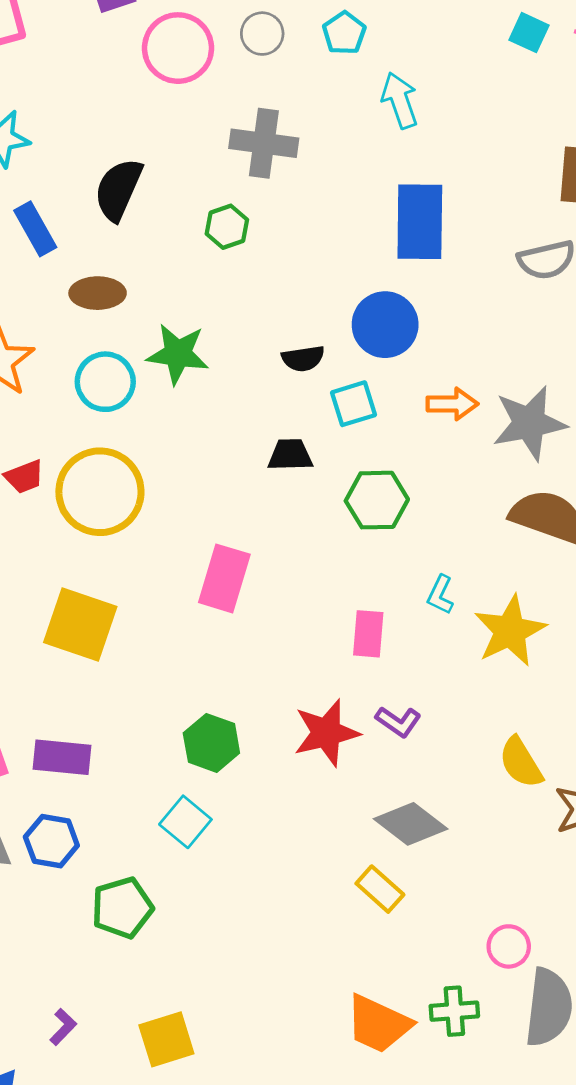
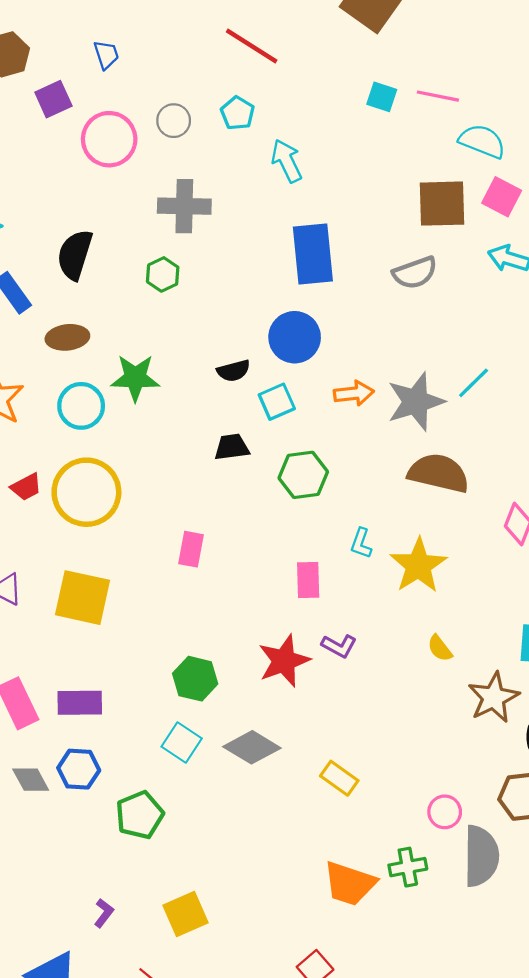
pink rectangle: (224, 578) -> (191, 549), size x0.7
yellow semicircle: (521, 762) -> (440, 648), moved, size x0.7
gray diamond: (411, 824) -> (252, 747), moved

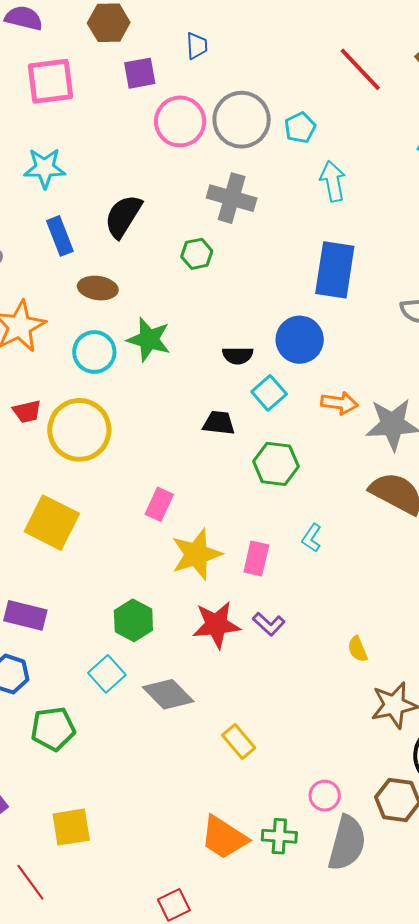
red line: (252, 46) -> (360, 69), moved
gray circle: (174, 121) -> (242, 120), size x1.8
cyan square: (277, 402) -> (269, 393), turned -32
yellow star: (418, 566) -> (196, 554), moved

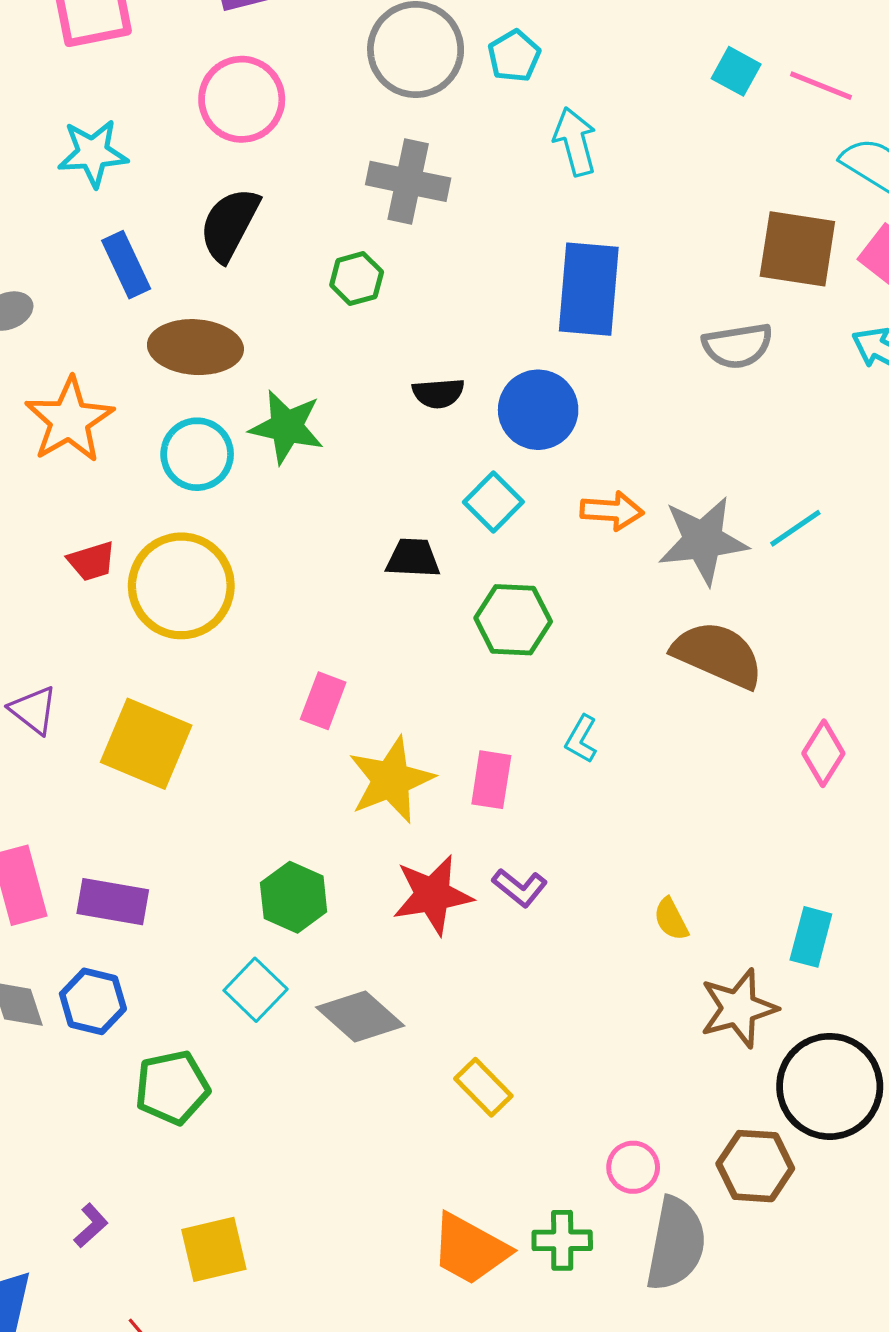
pink circle: (180, 121) -> (242, 99), moved
brown ellipse: (98, 288) -> (195, 347), size x1.4
black semicircle: (238, 355) -> (438, 393), moved

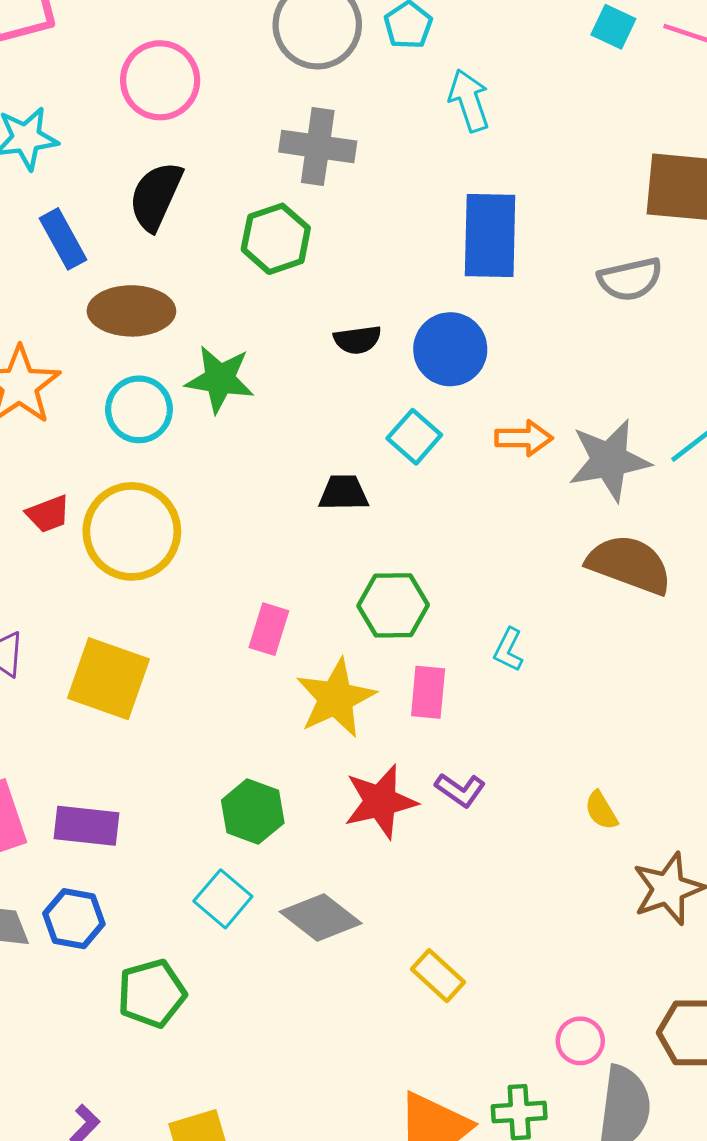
green hexagon: (357, 279) -> (276, 239), size x1.4
green hexagon: (513, 620) -> (393, 605), moved

